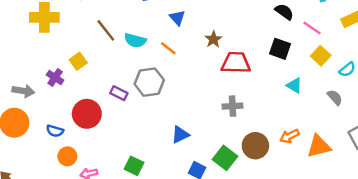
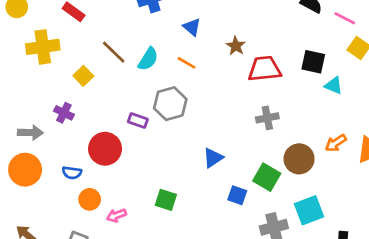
cyan semicircle: (135, 40) -> (148, 59), turned -65
black square: (280, 49) -> (313, 62), moved
yellow square: (78, 61) -> (83, 76), moved

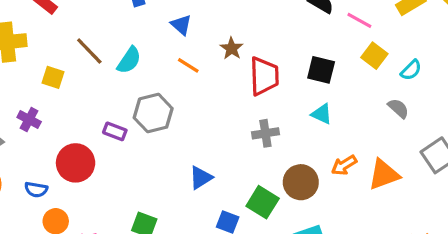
orange line: (186, 63) -> (188, 65), moved
red trapezoid: (265, 69) -> (264, 76), turned 92
yellow square: (83, 76) -> (53, 77), turned -30
cyan triangle: (334, 85) -> (322, 114), moved

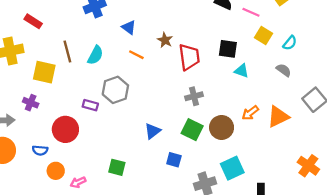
brown line: (89, 51) -> (67, 51), turned 35
yellow square: (53, 77) -> (44, 72), size x1.5
cyan triangle: (322, 114) -> (242, 71), moved
green square: (263, 202) -> (192, 130), moved

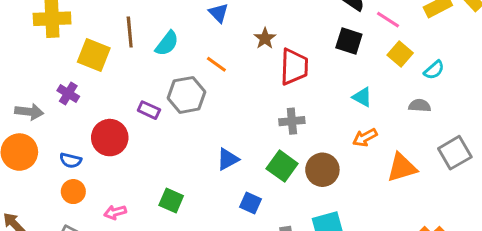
black square: (228, 49) -> (349, 41), moved
orange line: (136, 55) -> (216, 64), moved
gray semicircle: (284, 70) -> (420, 106), turned -42
orange arrow: (250, 113) -> (365, 138), moved
orange circle: (56, 171) -> (73, 192), moved

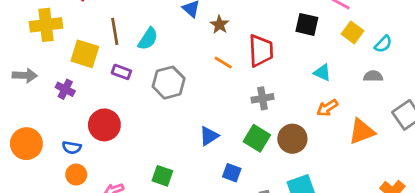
brown star: (265, 38) -> (219, 25), moved
orange line: (216, 64) -> (223, 63), moved
purple rectangle: (149, 110) -> (121, 72), moved
gray arrow: (29, 112) -> (25, 75), moved

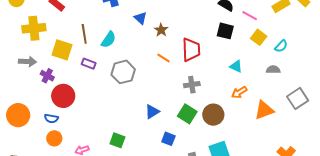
gray arrow: (25, 75) -> (28, 62), moved
red circle: (104, 125) -> (63, 96), moved

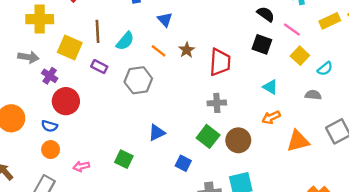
brown star: (161, 30) -> (187, 50), moved
orange line: (163, 58) -> (159, 51), moved
blue triangle: (152, 112) -> (157, 133), moved

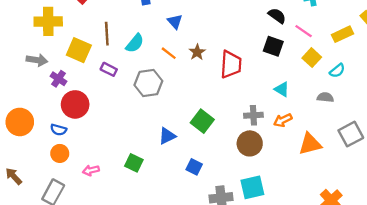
yellow rectangle: (330, 21) -> (342, 34), moved
gray cross: (217, 103) -> (253, 115), moved
green square: (208, 136) -> (202, 121), moved

